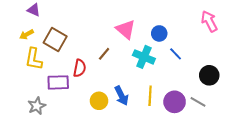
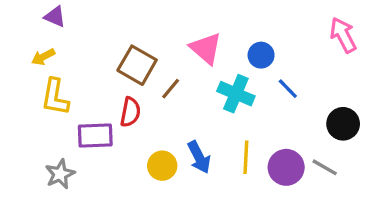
brown square: (55, 40) -> (137, 65), moved

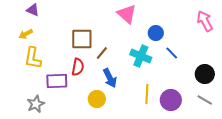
pink triangle: (206, 48) -> (127, 14), moved
brown square: (137, 65) -> (82, 39), turned -30
blue arrow: (199, 157) -> (110, 78), moved
gray line: (325, 167) -> (205, 100), moved

